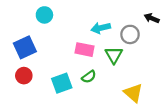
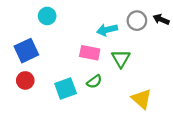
gray circle: (130, 34) -> (137, 21), moved

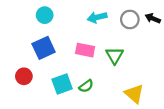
cyan arrow: (107, 30) -> (97, 17), moved
blue square: (26, 51) -> (44, 48), moved
green semicircle: (94, 82) -> (86, 86), moved

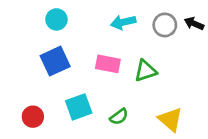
green triangle: (115, 56) -> (145, 71), turned 42
red circle: (24, 76) -> (33, 117), moved
green semicircle: (86, 86) -> (119, 117), moved

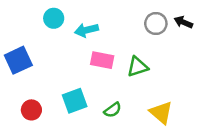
cyan arrow: (123, 22) -> (86, 30), moved
blue square: (55, 61) -> (18, 60), moved

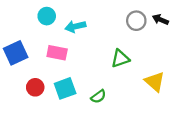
pink rectangle: (102, 60) -> (57, 53), moved
red circle: (31, 110) -> (35, 87), moved
yellow triangle: (161, 113) -> (155, 82), moved

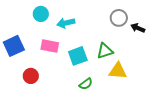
black arrow: (160, 20) -> (138, 28), moved
yellow triangle: (155, 82) -> (118, 71), moved, turned -36
cyan square: (65, 88) -> (78, 56), moved

